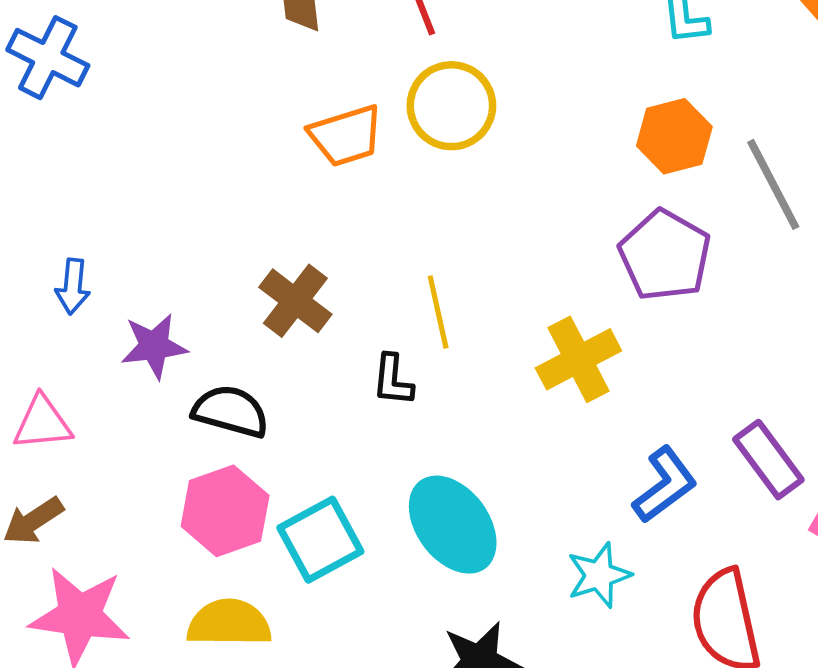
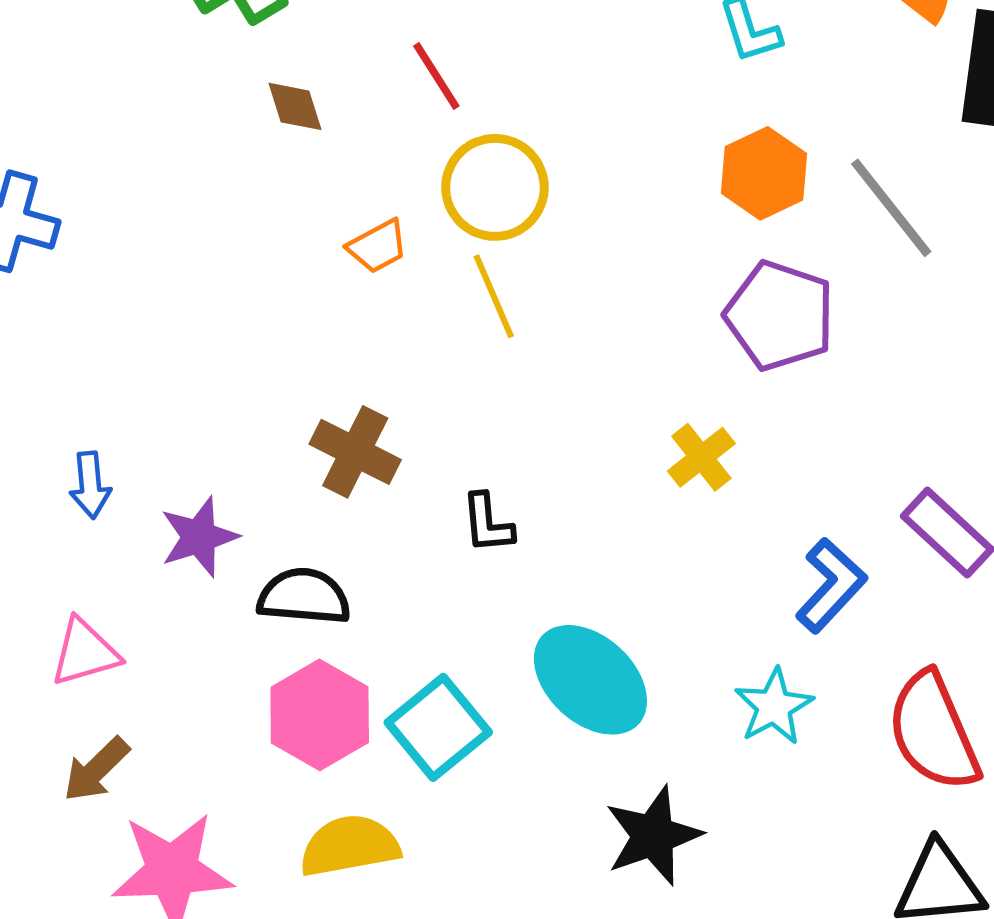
orange trapezoid: (346, 136) -> (378, 246), size x0.7
yellow line: (438, 312) -> (494, 296), moved
yellow cross: (578, 359) -> (701, 457), size x0.7

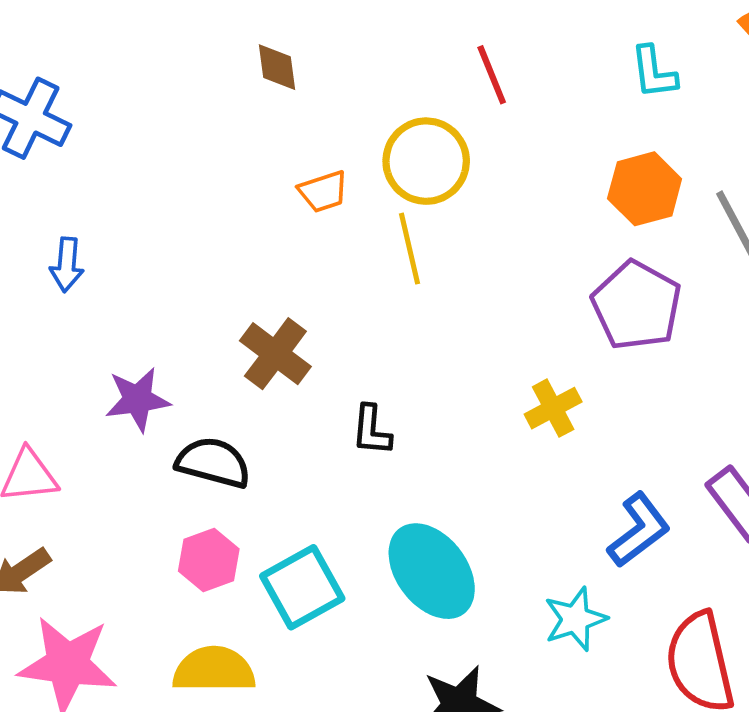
red line: (436, 76) -> (492, 75), moved
blue arrow: (90, 485) -> (67, 265), moved
pink hexagon: (320, 715) -> (209, 560), size x0.7

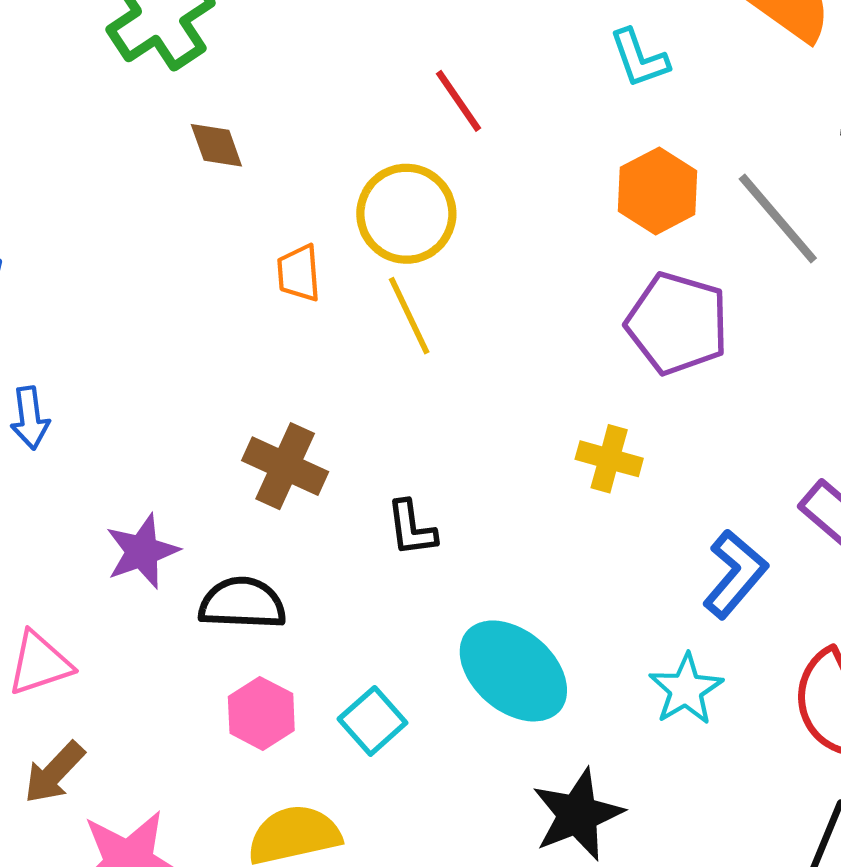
orange trapezoid: (323, 192) -> (299, 273), turned 116
yellow cross: (553, 408) -> (609, 459), turned -34
cyan square: (302, 587) -> (373, 721), size x0.7

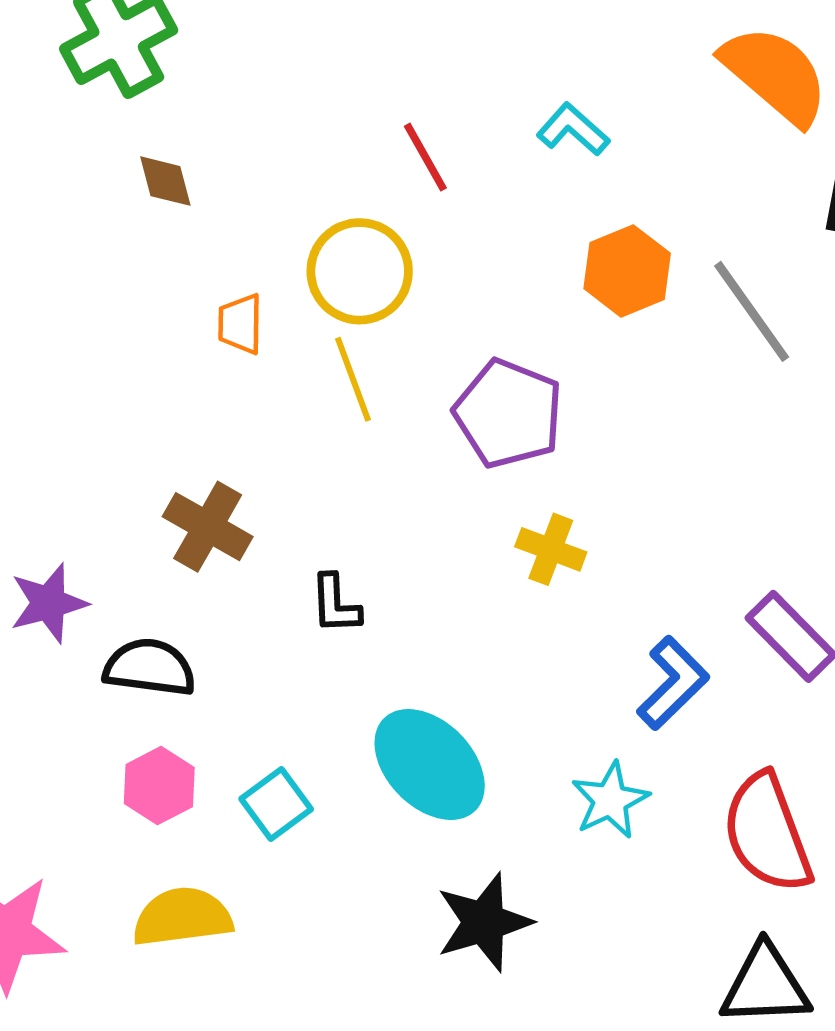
cyan L-shape: (639, 58) -> (573, 129), moved, turned 146
purple pentagon: (677, 323) -> (508, 414), moved

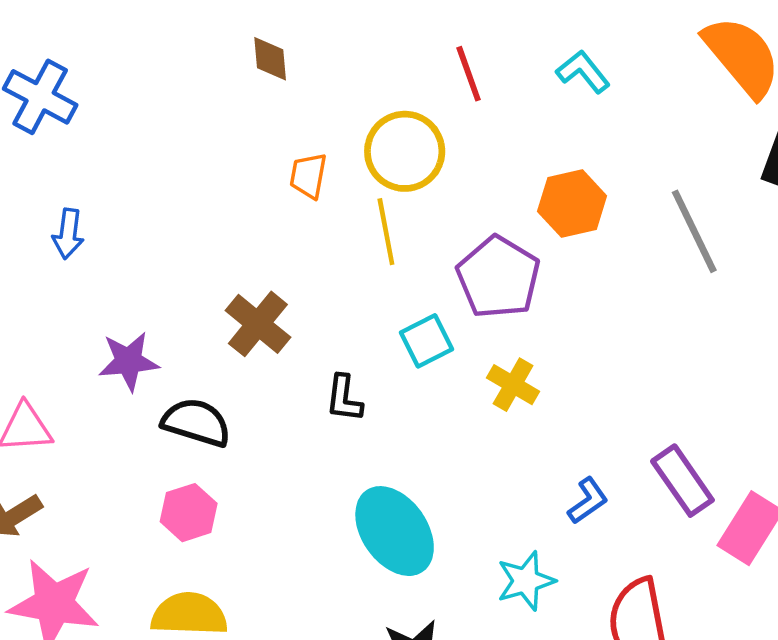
orange hexagon: (627, 271) -> (572, 204), moved
blue L-shape: (673, 683) -> (588, 501), size x0.7
cyan square: (276, 804) -> (426, 341), moved

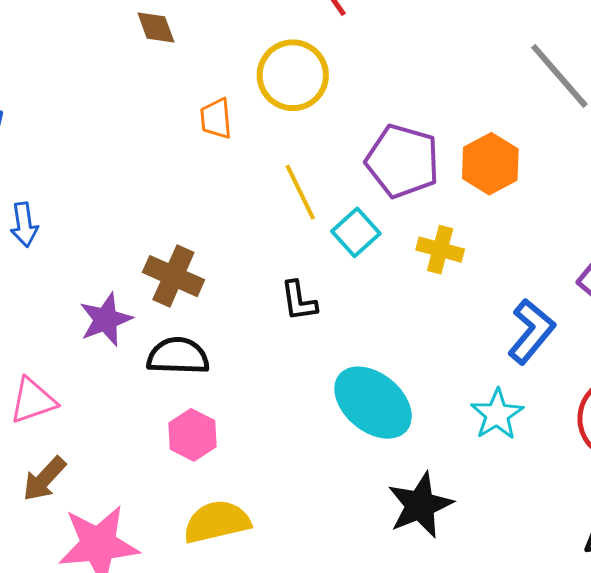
orange hexagon: (572, 204) -> (490, 164), moved
yellow line: (386, 232) -> (300, 192), moved
brown cross: (258, 324) -> (173, 276), moved
blue L-shape: (588, 501) -> (531, 331), size x1.5

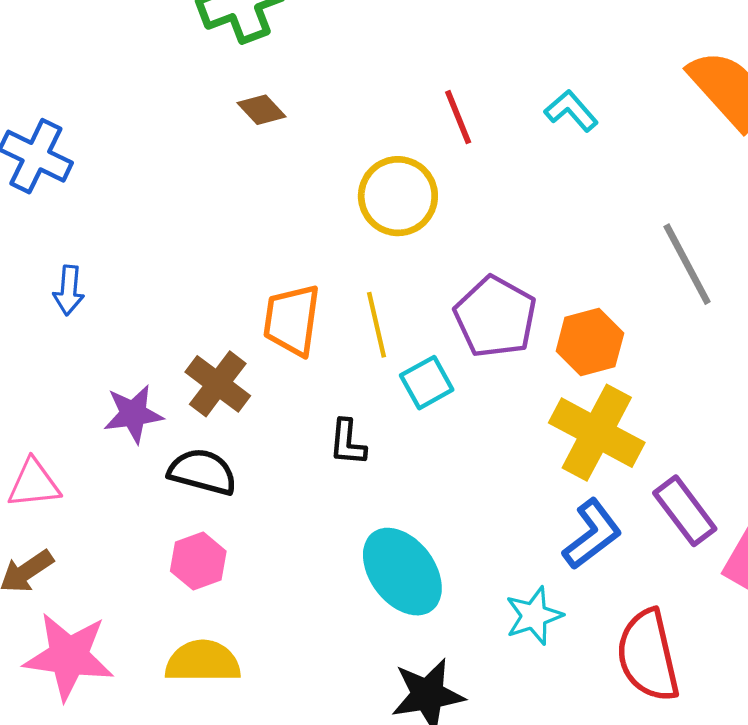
brown diamond: (156, 28) -> (262, 110), turned -36
orange trapezoid: (216, 119) -> (292, 320), moved, size x1.6
yellow cross: (440, 250) -> (597, 433), moved, size x1.8

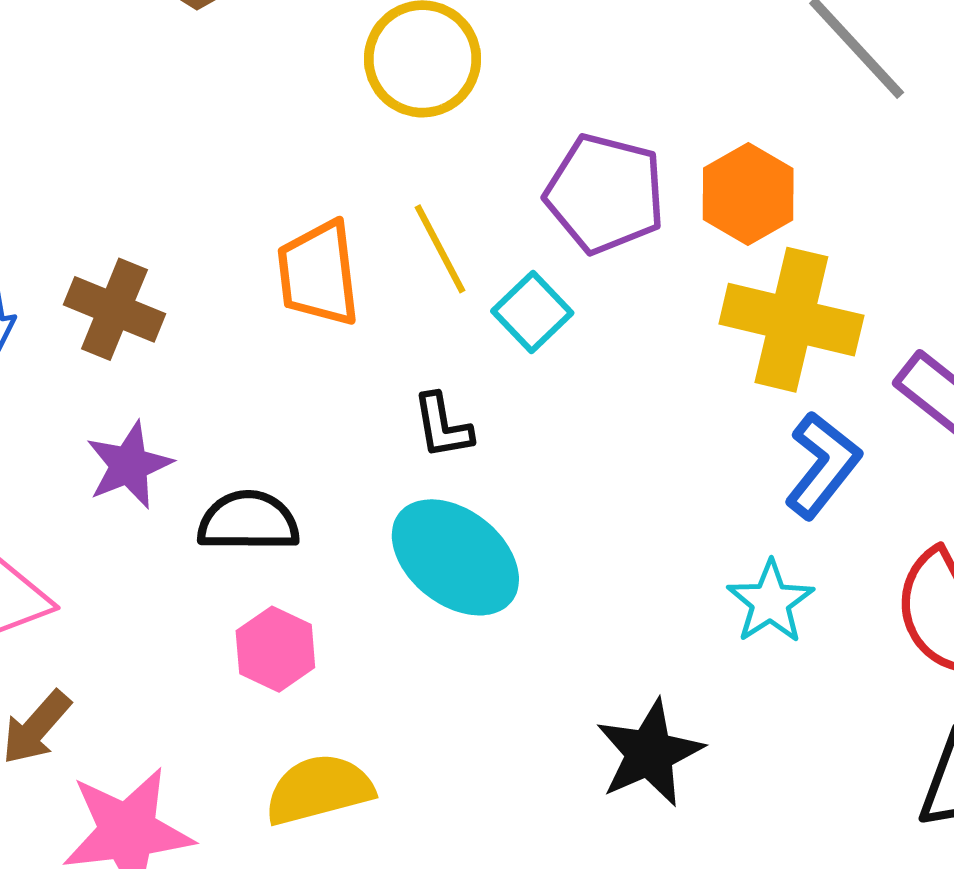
brown cross: (218, 384) -> (114, 309), moved
cyan ellipse: (402, 572) -> (455, 557), moved

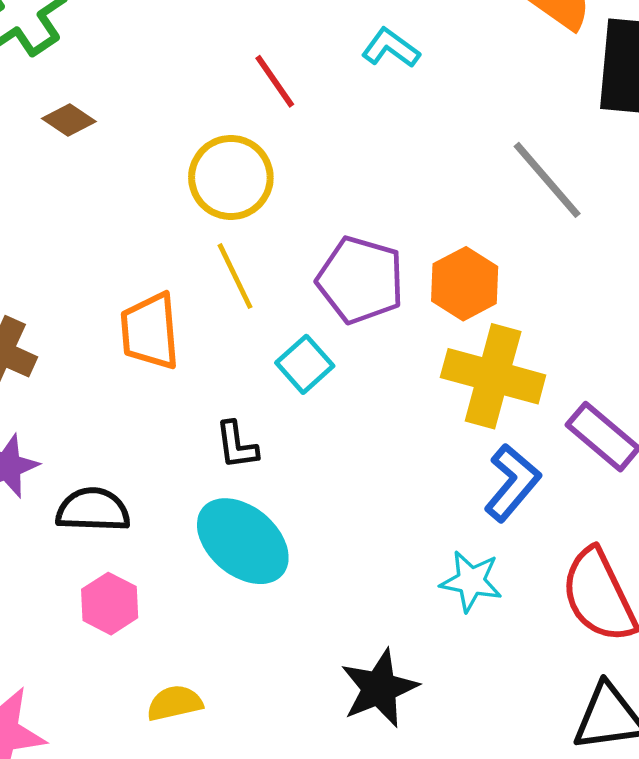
yellow line: (440, 249) -> (235, 276), moved
cyan star: (770, 602) -> (471, 581), turned -30
yellow semicircle: (319, 790) -> (175, 703), moved, size x0.7

